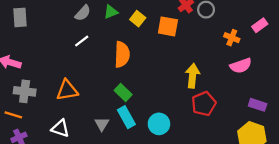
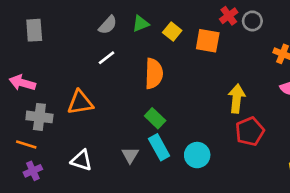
orange triangle: (67, 90) -> (80, 102), moved

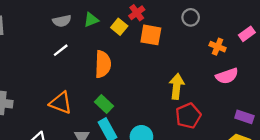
red cross: (229, 16) -> (137, 13), moved
gray semicircle: (108, 25) -> (62, 21), turned 36
orange triangle: (80, 102) -> (61, 103), moved, turned 30

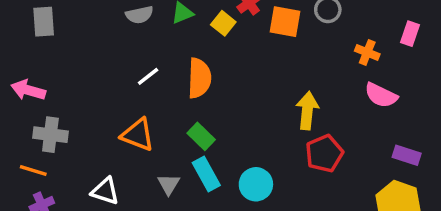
pink rectangle: (247, 34) -> (410, 34), turned -35
orange square: (151, 35) -> (285, 22), moved
white line: (61, 50) -> (148, 76), moved
pink semicircle: (227, 76) -> (381, 95), turned 45

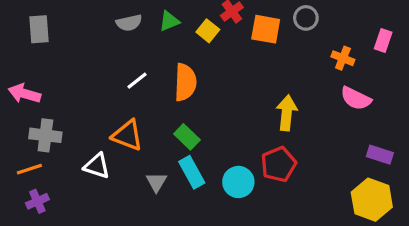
red pentagon: (324, 153) -> (279, 164), moved
orange line: (33, 171) -> (29, 169), turned -35
white triangle: (105, 191) -> (97, 166), moved

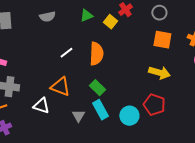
gray circle: (306, 18) -> (159, 13), moved
gray semicircle: (129, 23) -> (47, 17), moved
orange square: (266, 29) -> (162, 40), moved
yellow arrow: (287, 113) -> (159, 73), turned 100
red pentagon: (279, 164) -> (154, 105), turned -30

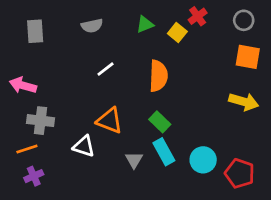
white line: (66, 53) -> (106, 69), moved
red pentagon: (154, 105) -> (240, 173), moved

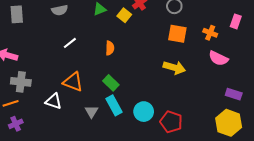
orange semicircle: (158, 76) -> (110, 48), size x0.6

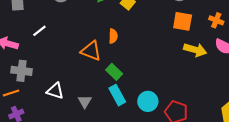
white line: (70, 43) -> (39, 31), moved
yellow arrow: (174, 68) -> (195, 50), moved
orange triangle: (73, 82) -> (91, 51), moved
gray triangle: (91, 112) -> (85, 101), moved

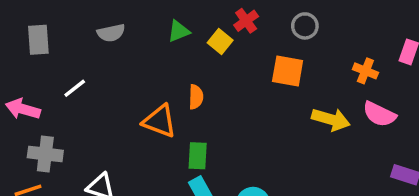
orange square: (183, 21) -> (288, 71), moved
green rectangle: (114, 72) -> (198, 156), turned 49

